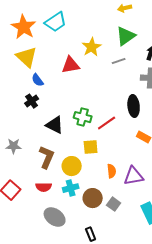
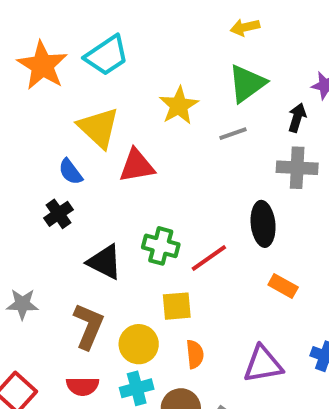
yellow triangle: (27, 57) -> (99, 128), moved
red triangle: (71, 65) -> (137, 166), moved
orange semicircle: (112, 171) -> (195, 354), moved

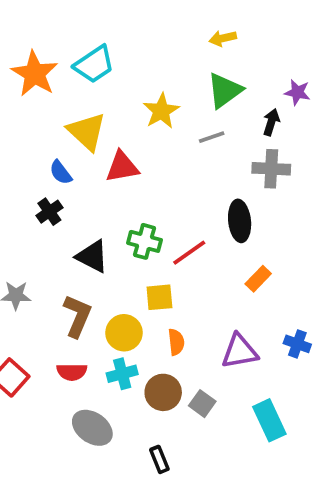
orange rectangle: (283, 286) -> (258, 279), turned -75

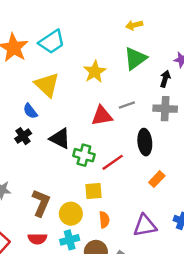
gray line: (212, 137) -> (127, 105), moved
red triangle: (122, 167) -> (102, 116), moved
black triangle: (92, 256) -> (60, 138), moved

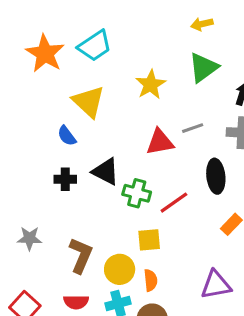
black cross: (23, 136) -> (65, 179), moved, turned 35
orange semicircle: (104, 220) -> (151, 280), moved

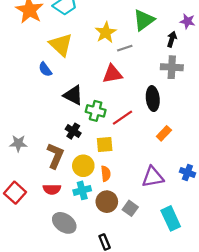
gray line: (193, 128) -> (125, 48), moved
black cross: (65, 179) -> (73, 131), moved, turned 32

